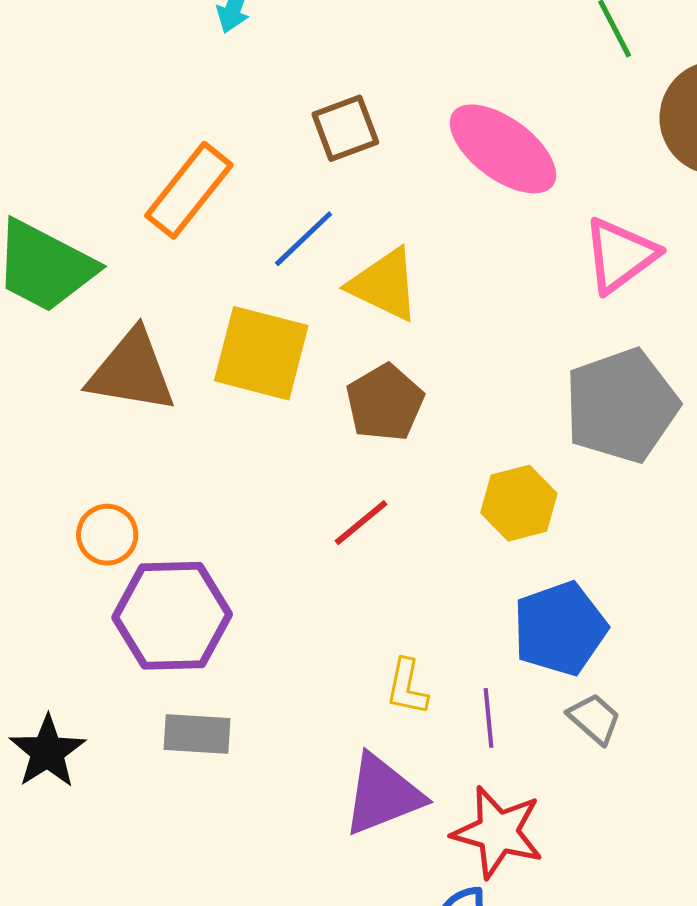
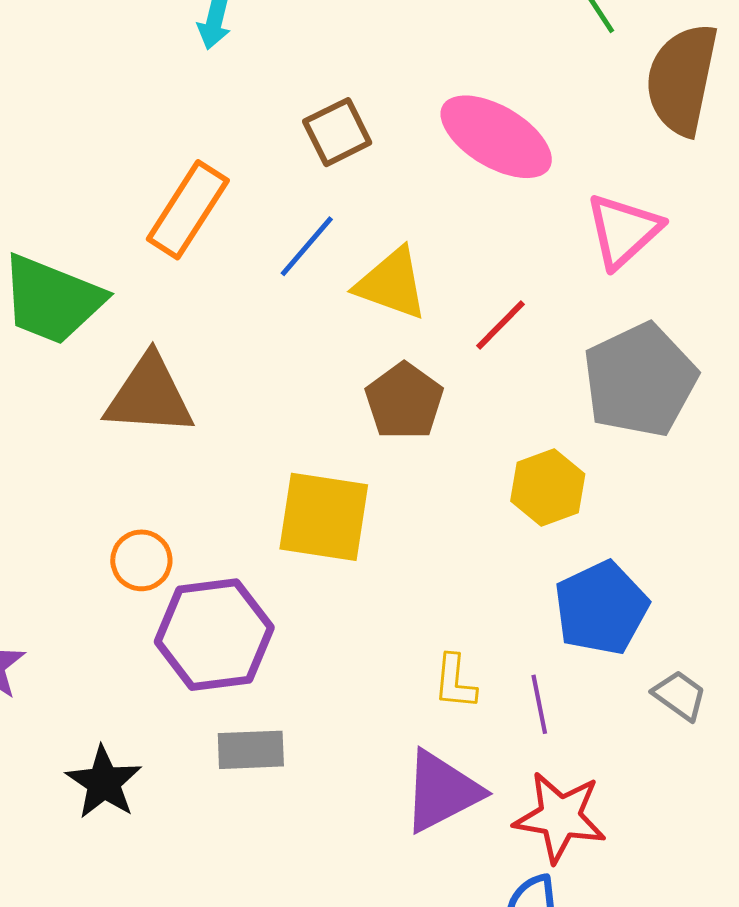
yellow square: (261, 353) -> (324, 517), moved
red line: (361, 523) -> (501, 325), moved
gray trapezoid: (594, 719) -> (680, 695), moved

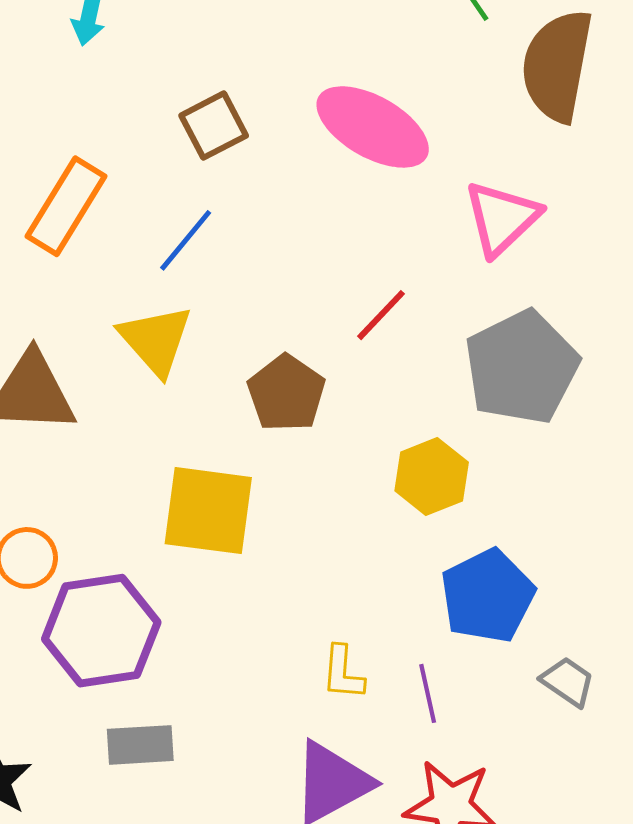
yellow triangle: (392, 284) -> (156, 340), moved, turned 30

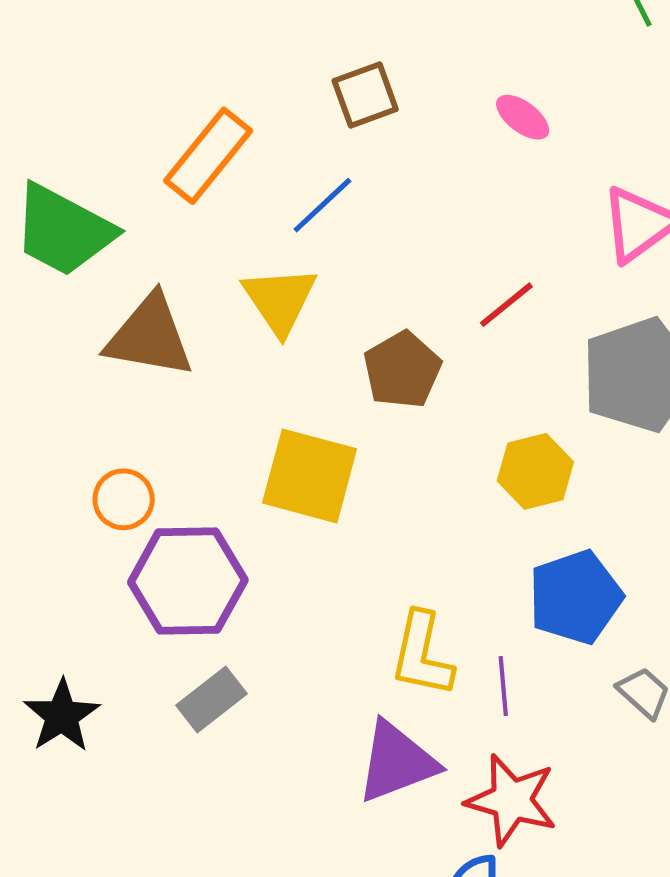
pink ellipse: (373, 127) -> (523, 117), size x0.5
yellow L-shape: (343, 673) -> (422, 654), size x1.5
gray rectangle: (140, 745) -> (212, 700), turned -42

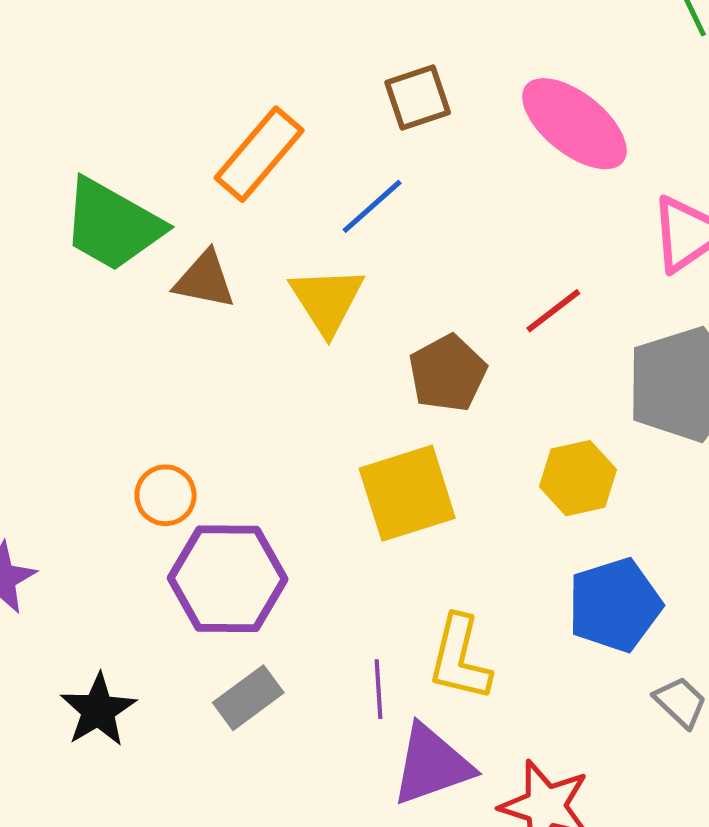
pink ellipse: (523, 117) -> (574, 124), size x2.0
brown triangle: (149, 336) -> (205, 280), moved, size x0.7
yellow square: (310, 476) -> (407, 493), moved, turned -34
purple line: (503, 686) -> (378, 689), moved

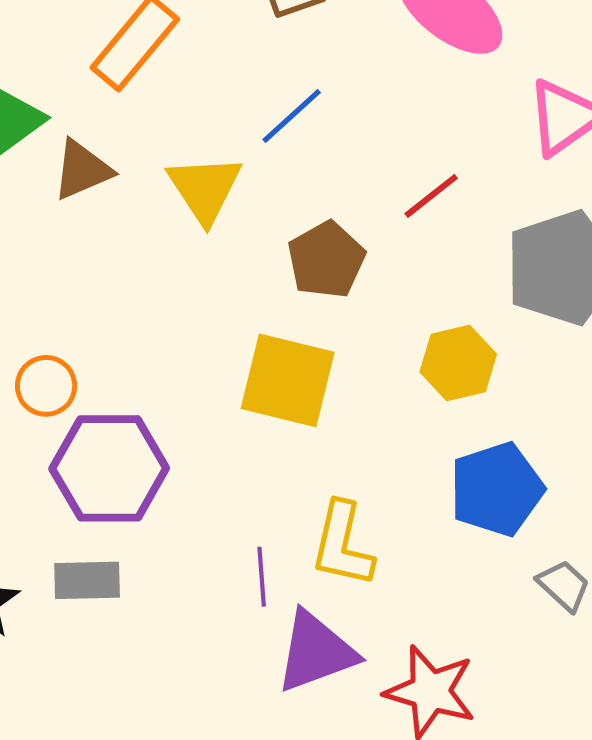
blue line: (372, 206) -> (292, 116), moved
brown triangle: (205, 280) -> (82, 170), turned -34
yellow square: (407, 493) -> (288, 380), turned 32
gray rectangle: (248, 698) -> (87, 580), moved, turned 36

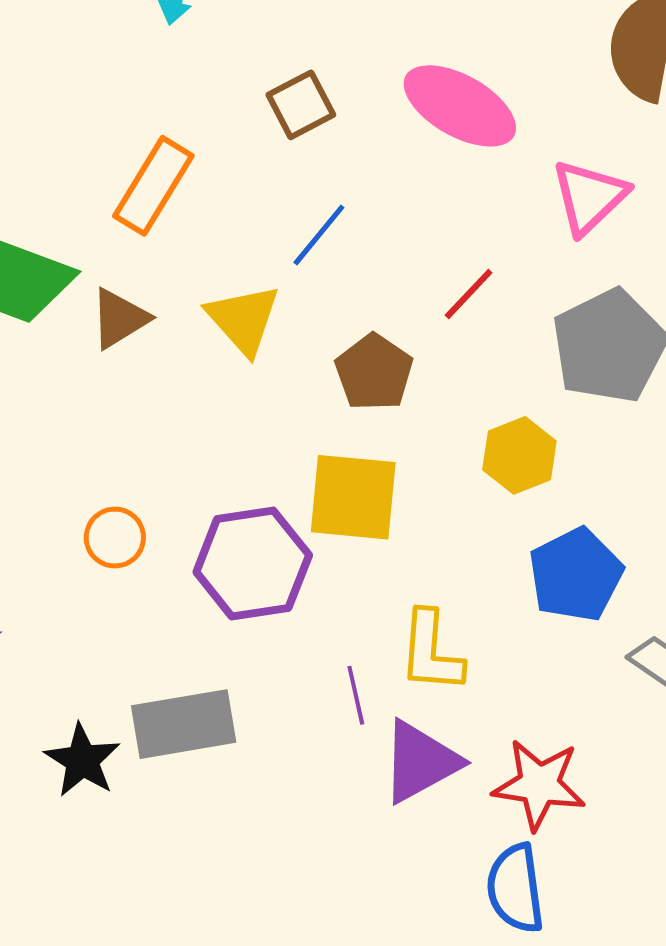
purple hexagon: (109, 468) -> (253, 563), moved
gray rectangle: (87, 580) -> (184, 724), size x1.5

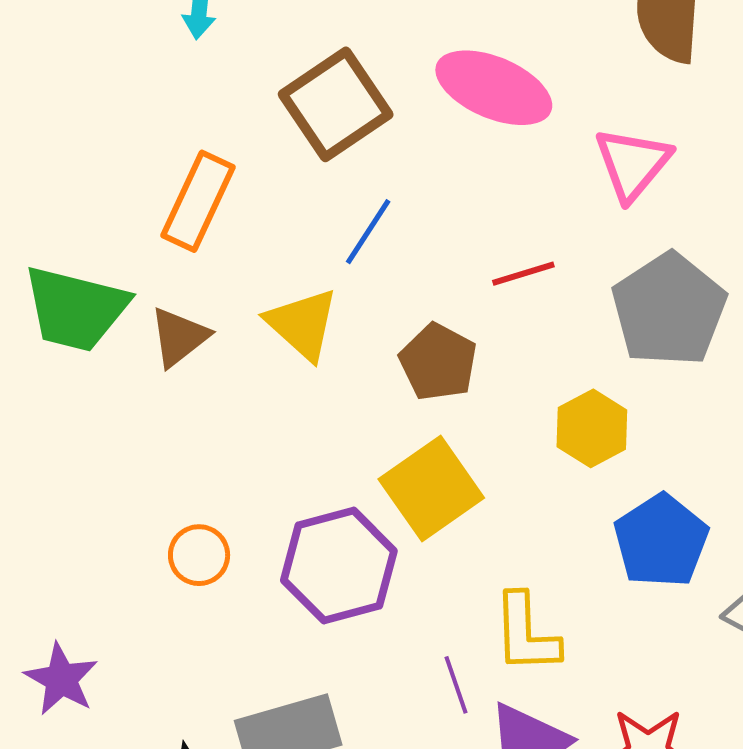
brown square: (301, 105) -> (336, 104), size x1.6
red line: (469, 294) -> (523, 274), turned 36
yellow square: (353, 497) -> (431, 488), turned -34

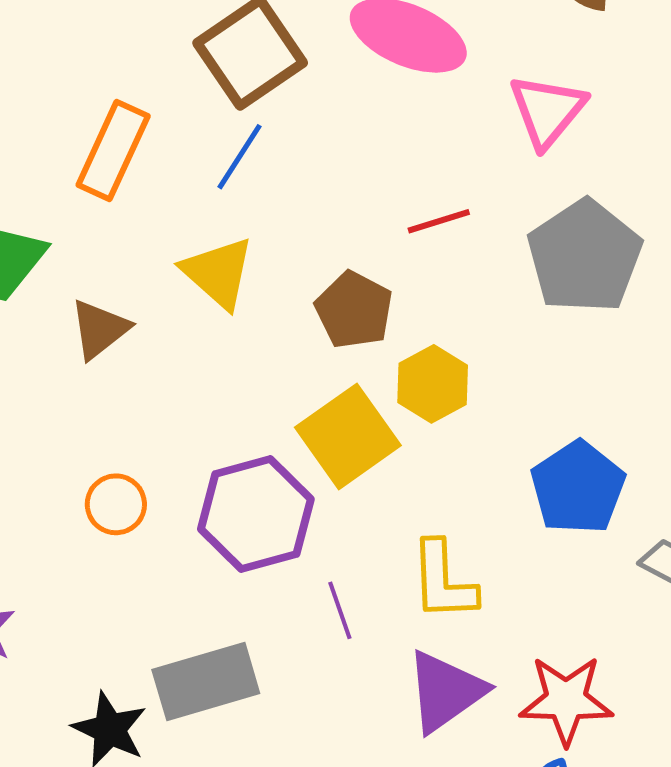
blue line: (368, 232) -> (239, 157), moved
brown triangle: (179, 337) -> (100, 329), moved
yellow hexagon: (592, 428) -> (433, 384), moved
purple line: (456, 685) -> (340, 610), moved

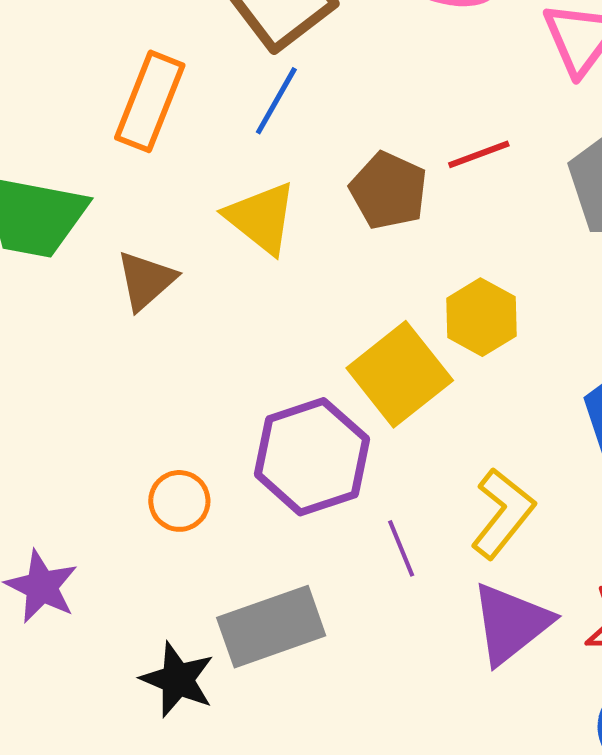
brown pentagon: (354, 310) -> (389, 191), moved
orange circle: (116, 504) -> (179, 501), moved
yellow L-shape: (443, 581) -> (503, 513), turned -136

